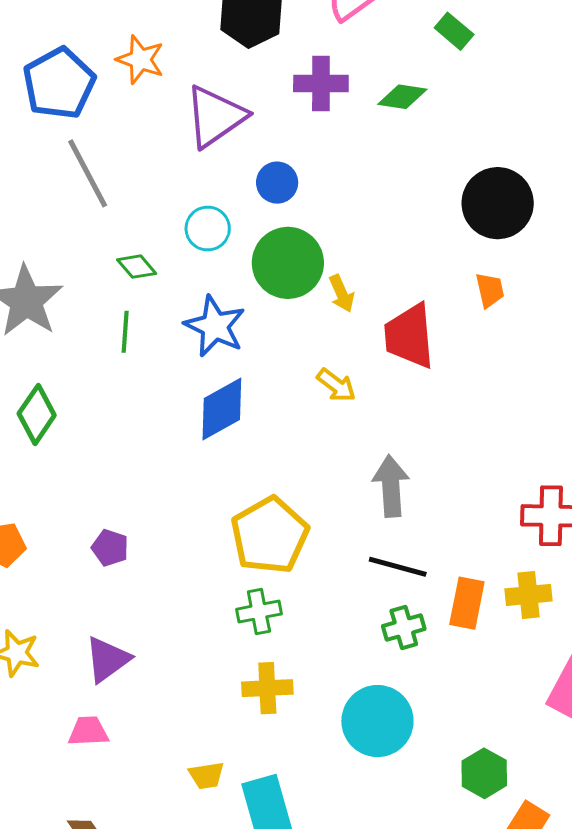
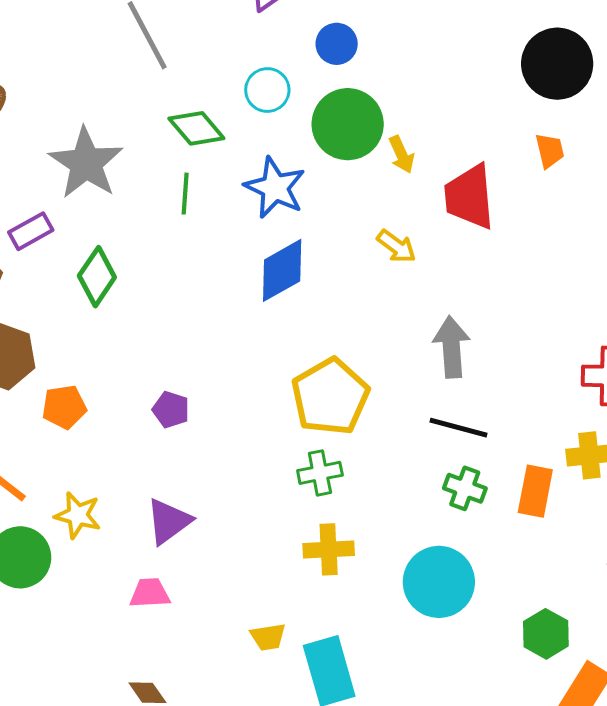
green diamond: (137, 267) -> (196, 128), size x1.4
orange rectangle: (467, 603) -> (535, 491), moved
green cross: (404, 627) -> (465, 488), turned 36

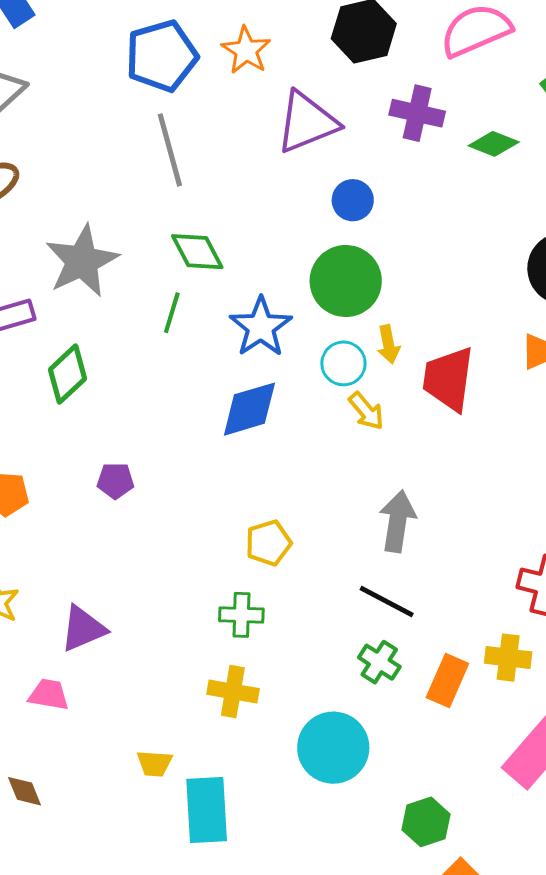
cyan circle: (267, 90) -> (343, 363), moved
yellow arrow: (401, 155) -> (388, 344), moved
yellow pentagon: (330, 397) -> (268, 543), size x0.6
purple pentagon: (171, 410) -> (115, 481), moved, turned -30

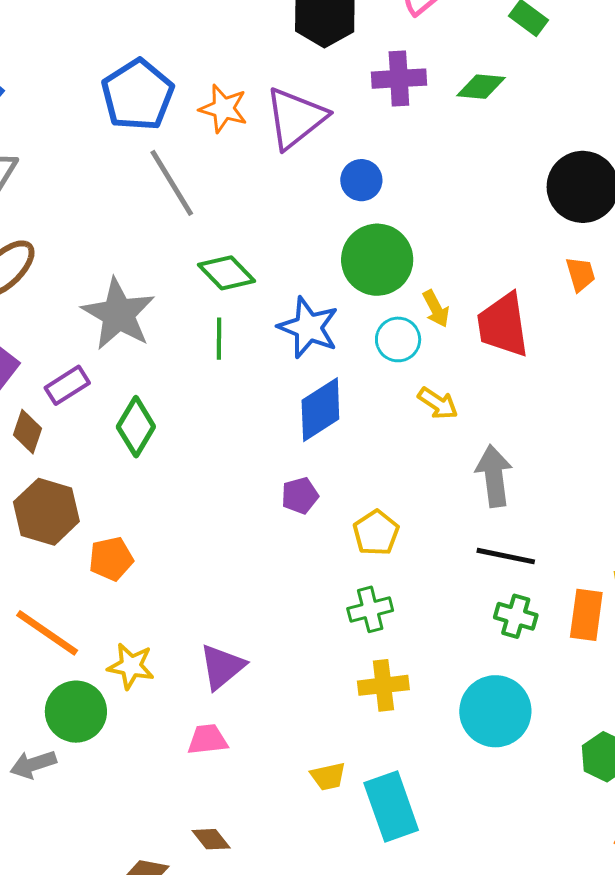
orange star: (246, 50) -> (223, 109), moved
yellow arrow: (366, 411) -> (438, 403), moved
purple pentagon: (115, 481) -> (300, 496), moved

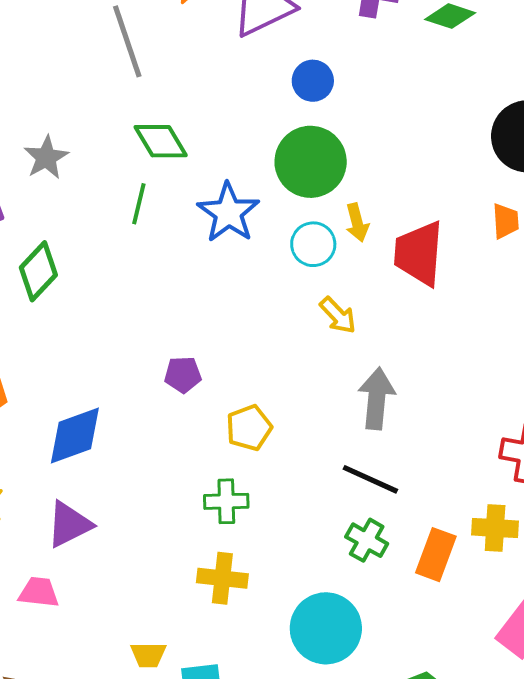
gray star: (118, 314) -> (46, 157), size x0.6
blue diamond: (320, 410) -> (75, 436), moved

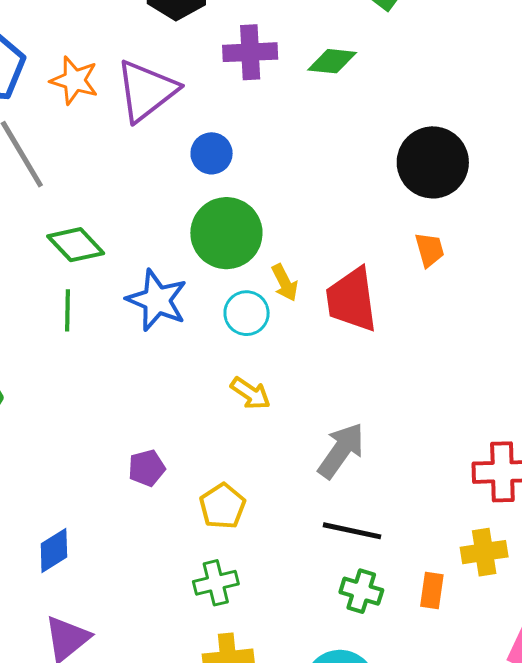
yellow arrow: (338, 315) -> (250, 393), moved
gray arrow: (377, 399) -> (341, 451), turned 42
blue diamond: (75, 436) -> (54, 550), size x0.7
orange rectangle: (436, 555) -> (432, 591), size x0.7

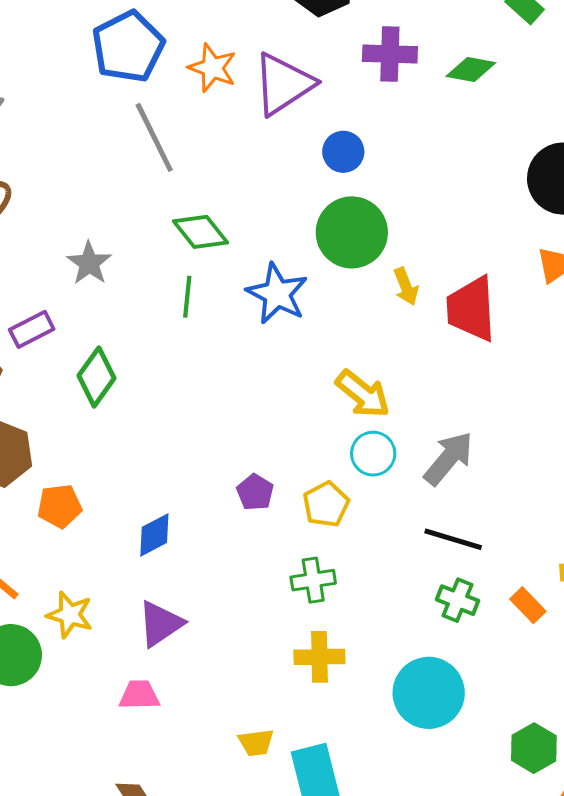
cyan circle: (247, 313) -> (373, 454), moved
yellow arrow: (250, 393) -> (363, 394), size x1.4
purple pentagon: (147, 468) -> (255, 492), moved, turned -30
orange rectangle: (432, 591) -> (528, 605), turned -57

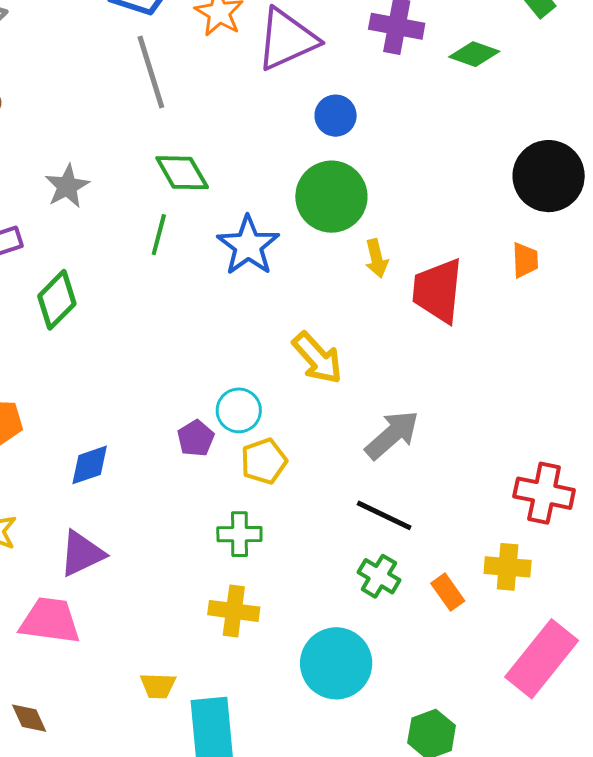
cyan circle: (373, 454) -> (239, 410), moved
pink trapezoid: (139, 695) -> (50, 621), size x1.5

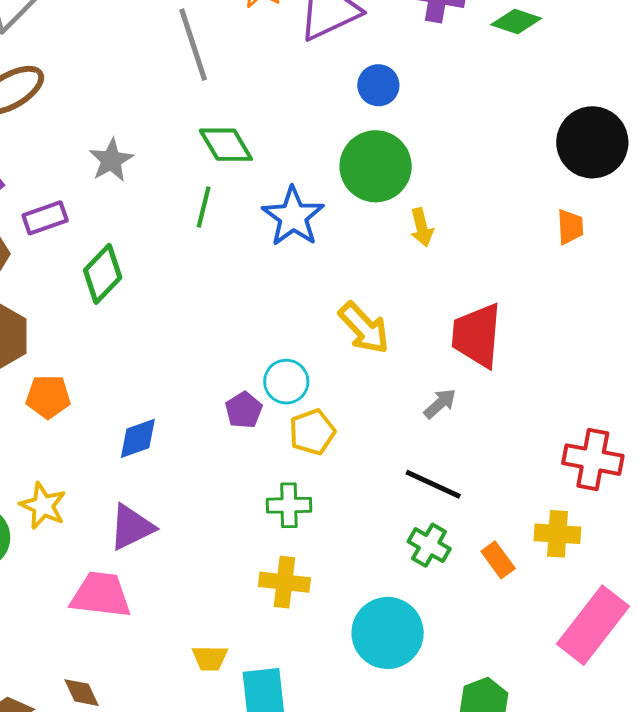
red trapezoid: (438, 291) -> (477, 335), moved
gray arrow: (392, 435) -> (440, 404), size x0.6

